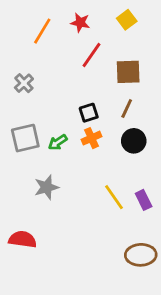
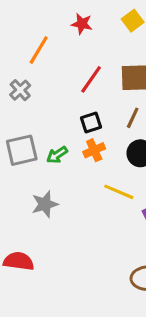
orange line: (42, 31) -> (39, 50), moved
red line: (91, 55) -> (91, 79), moved
yellow line: (114, 197) -> (119, 192), moved, turned -32

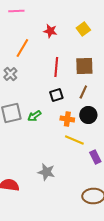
red line: (91, 79) -> (56, 67), turned -30
orange cross: (94, 150) -> (67, 119), moved, turned 32
gray star: (45, 204) -> (46, 172), moved, turned 30

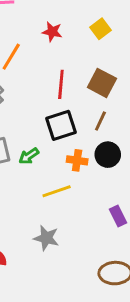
brown square: (84, 66) -> (102, 83), turned 30
black square: (56, 95) -> (61, 125), size x1.5
yellow line: (74, 140) -> (57, 191), moved, turned -42

